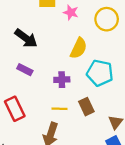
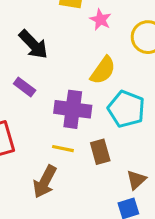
purple cross: (62, 80) -> (73, 109), size x1.6

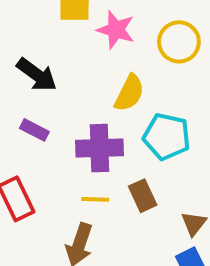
pink star: (100, 20) -> (116, 30), size x1.4

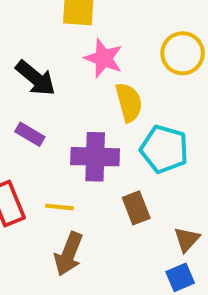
pink star: (116, 30) -> (103, 58), moved
yellow semicircle: (129, 93) -> (129, 102), turned -45
yellow line: (95, 199) -> (60, 207), moved

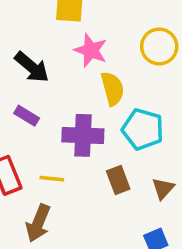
brown triangle: (187, 239) -> (163, 188), moved
brown arrow: (69, 254) -> (38, 223), moved

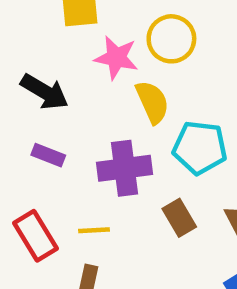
yellow circle: (159, 46) -> (171, 39), moved

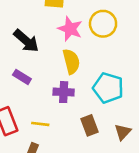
yellow semicircle: (152, 102) -> (71, 61), moved
purple cross: (125, 168) -> (64, 92), size x0.7

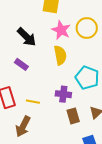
purple cross: (64, 92) -> (63, 94), moved
brown rectangle: (89, 125) -> (73, 116), moved

